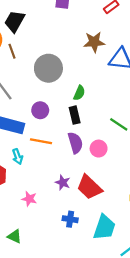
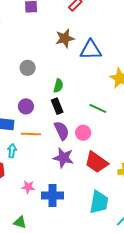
gray circle: (48, 68) -> (28, 68), size x0.6
cyan arrow: (18, 157) -> (12, 151), turned -144
purple star: (63, 183) -> (63, 158), moved, size x1.5
red trapezoid: (89, 187) -> (96, 162), moved
blue cross: (70, 219) -> (53, 196), moved, size x1.5

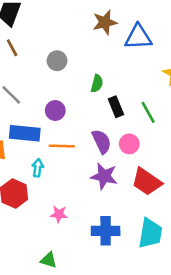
black rectangle: (57, 106) -> (116, 107), moved
green line: (98, 108) -> (148, 112), turned 36
blue cross: (53, 196) -> (106, 231), moved

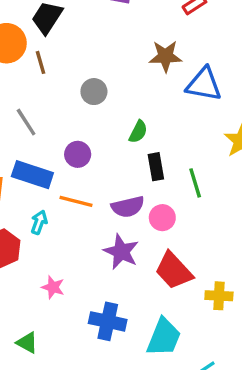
purple semicircle: (102, 141) -> (128, 207), turned 90

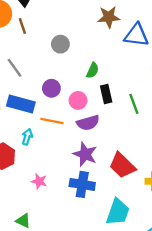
pink circle: (162, 218) -> (78, 100), moved
blue cross: (108, 321) -> (82, 184), moved

